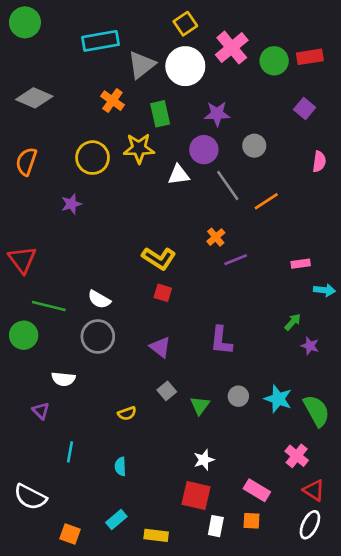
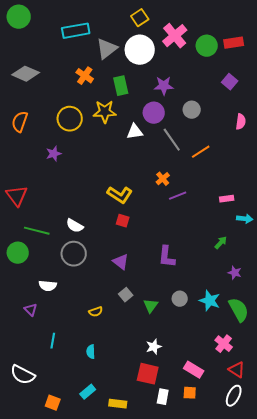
purple star: (310, 346) -> (235, 273), moved

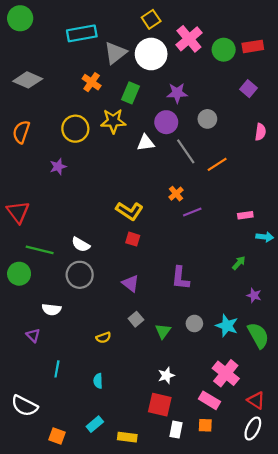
green rectangle: (121, 86) -> (131, 93), turned 36
pink cross: (224, 344) -> (226, 373), moved, size x1.4

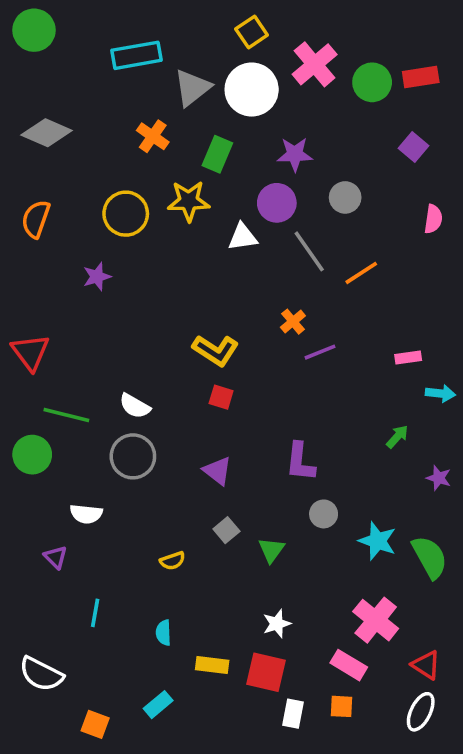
purple star: (254, 295) -> (439, 478), moved
gray circle: (194, 323) -> (324, 514), moved
yellow rectangle: (127, 437) -> (212, 665), moved

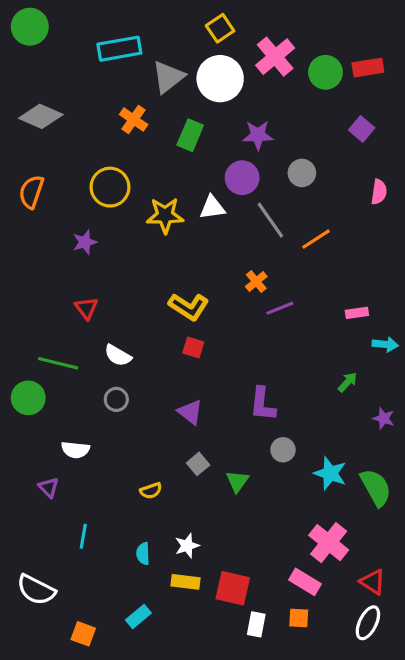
yellow star: (189, 201) -> (165, 215), moved
red triangle: (30, 352) -> (86, 308), moved, size x0.7
gray circle: (133, 456) -> (116, 399), size x0.6
white star: (277, 624) -> (187, 546), moved

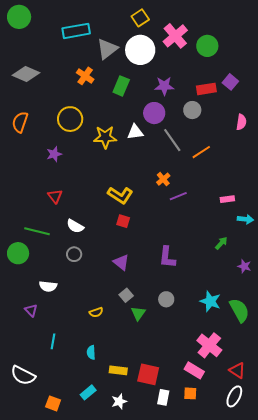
red rectangle: (368, 68) -> (206, 89), moved
gray circle: (283, 450) -> (166, 299), moved
green triangle: (237, 481) -> (138, 313), moved
white star: (187, 546) -> (119, 401), moved

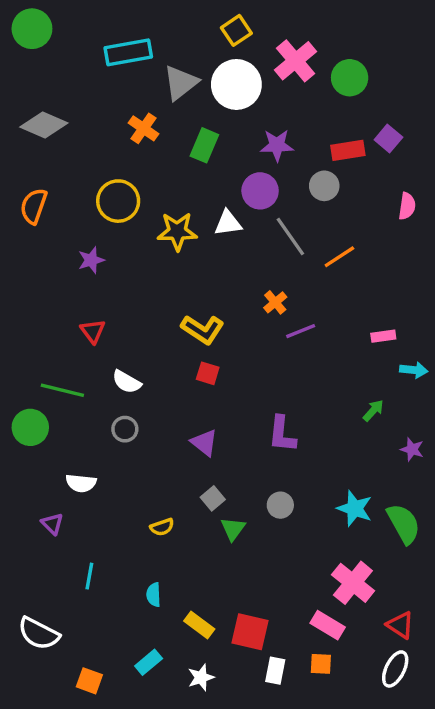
yellow rectangle: (118, 370) -> (199, 625), turned 30

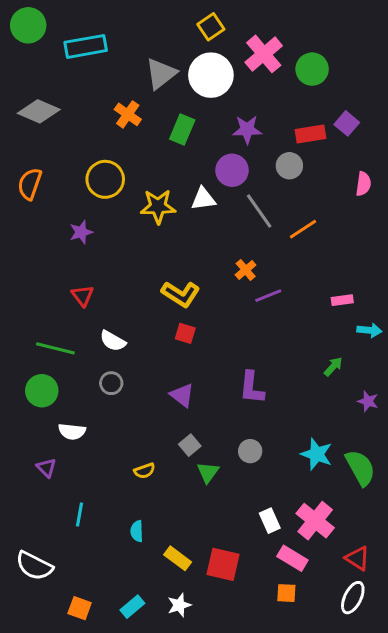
cyan rectangle: (128, 52) -> (86, 46), moved
green circle: (30, 427) -> (42, 391), moved
cyan rectangle: (149, 662) -> (132, 607), moved
white rectangle: (275, 671) -> (270, 521), moved, turned -35

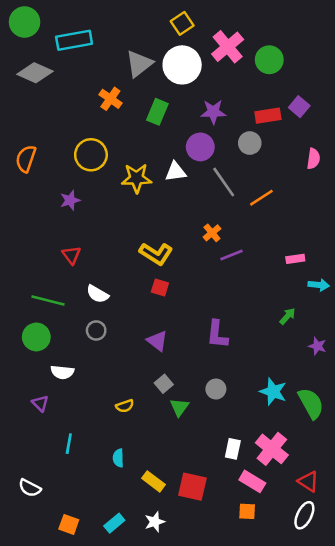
gray diamond: (39, 111) -> (35, 73), moved
white rectangle: (270, 521) -> (233, 449), turned 36
white semicircle: (34, 566) -> (30, 488), size x0.7

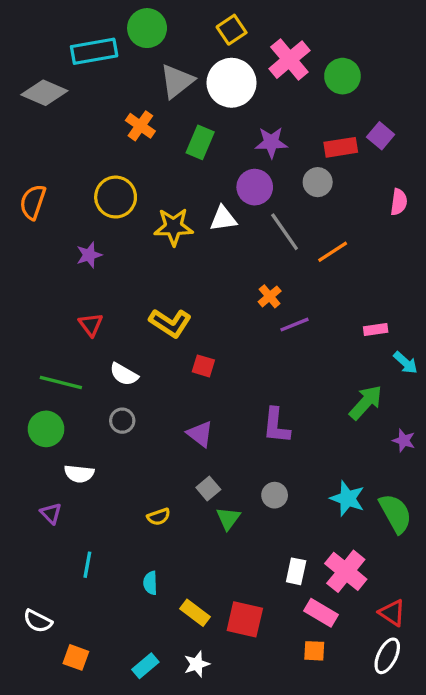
green circle: (25, 22) -> (147, 28), moved
yellow L-shape: (156, 254) -> (170, 323), moved
cyan arrow: (319, 285) -> (405, 363), turned 36
green arrow: (287, 316) -> (366, 402), size x1.6
orange square: (69, 524) -> (76, 657), moved

